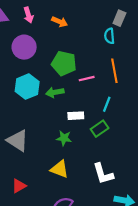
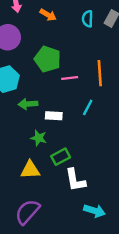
cyan semicircle: (109, 36) -> (88, 19), moved
green arrow: (55, 92) -> (28, 104), moved
green rectangle: (100, 129) -> (61, 157), moved
yellow triangle: (60, 169) -> (30, 170), turned -30

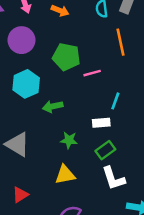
orange line: (100, 73) -> (120, 42), moved
white rectangle: (54, 116) -> (101, 123), moved
green rectangle: (61, 157) -> (105, 150), moved

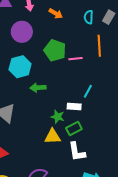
pink line: (92, 73) -> (76, 59), moved
green star: (69, 140) -> (58, 117), moved
yellow triangle: (65, 175) -> (53, 136), moved

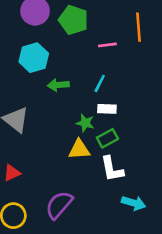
green pentagon: (55, 50) -> (73, 20), moved
cyan line: (88, 91) -> (100, 83), moved

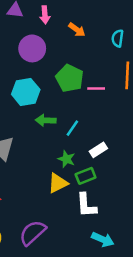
green pentagon: (73, 20) -> (70, 78), moved
cyan line: (100, 83) -> (72, 128), moved
white rectangle: (107, 109) -> (98, 150), moved, turned -42
yellow triangle: (79, 149) -> (58, 183), turned -30

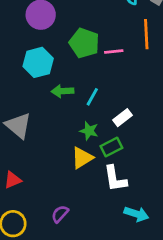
purple semicircle: (33, 233) -> (60, 214), size x0.6

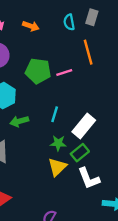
green arrow: (63, 91) -> (19, 121), moved
white rectangle: (123, 118) -> (84, 126), size x1.5

